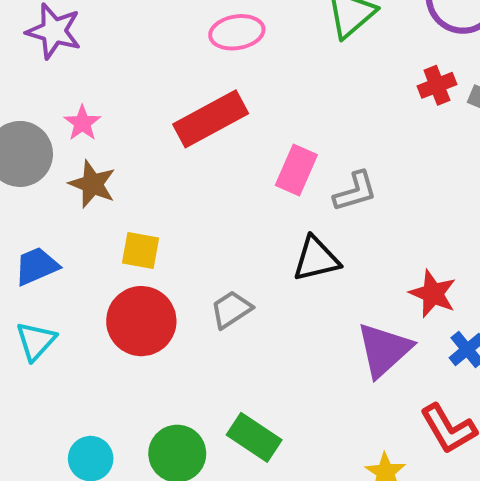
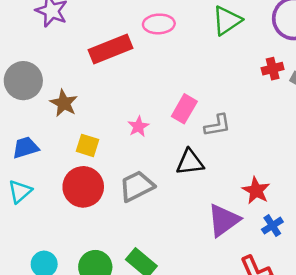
red rectangle: (211, 119) -> (110, 49), moved
pink star: (82, 123) -> (138, 126), moved
gray trapezoid: (231, 309) -> (137, 186), size x1.4

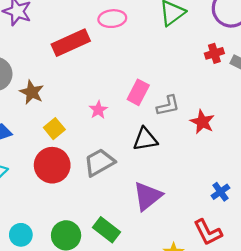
yellow square: (87, 145) -> (54, 129), turned 36
red star: (256, 191) -> (202, 122), moved
purple triangle: (224, 220) -> (148, 196), moved

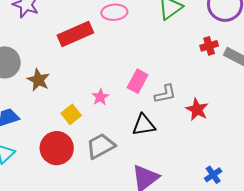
yellow square: (54, 129) -> (71, 114), moved

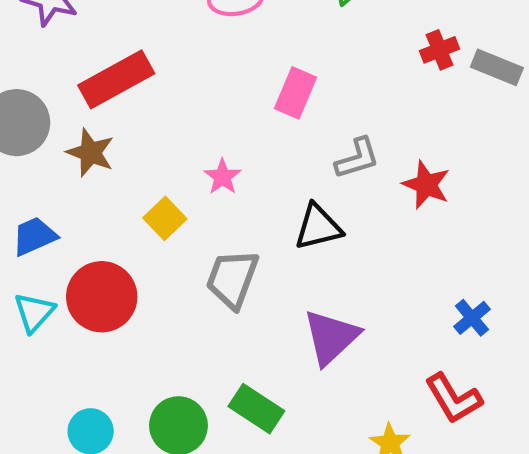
red rectangle: (75, 34) -> (116, 79), moved
pink rectangle: (138, 81) -> (295, 93), moved
gray trapezoid: (101, 146) -> (232, 279), turned -36
red circle: (57, 148) -> (102, 297), moved

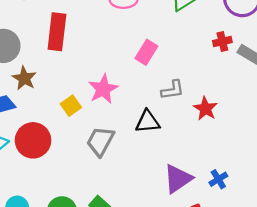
red rectangle: (116, 79) -> (57, 32), turned -63
brown star: (90, 153) -> (24, 78), moved
pink star: (223, 177) -> (103, 89), size x1.6
purple triangle: (331, 337) -> (178, 179), moved

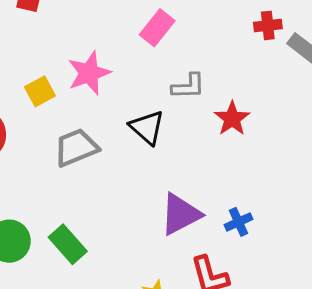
black triangle: (148, 122) -> (147, 127), turned 40
gray trapezoid: (100, 141) -> (76, 147), turned 32

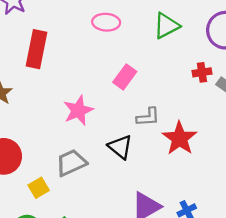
yellow square: (40, 91) -> (39, 188), moved
red star: (232, 119) -> (180, 138), size x1.4

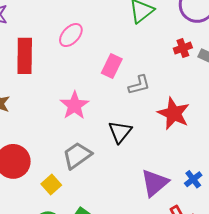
pink ellipse: (106, 22) -> (71, 35), moved, turned -40
gray L-shape: (148, 117) -> (139, 85), moved
black triangle: (120, 147) -> (120, 132), turned 40

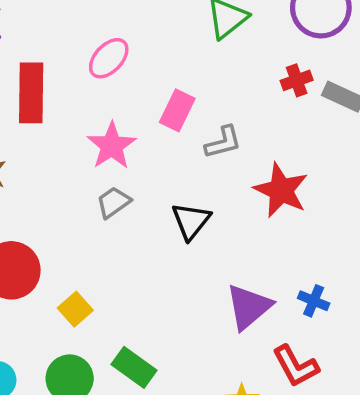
pink star: (74, 105) -> (112, 146), moved
gray trapezoid: (77, 155) -> (113, 202), moved, size x0.7
blue cross: (193, 179) -> (314, 301), turned -30

